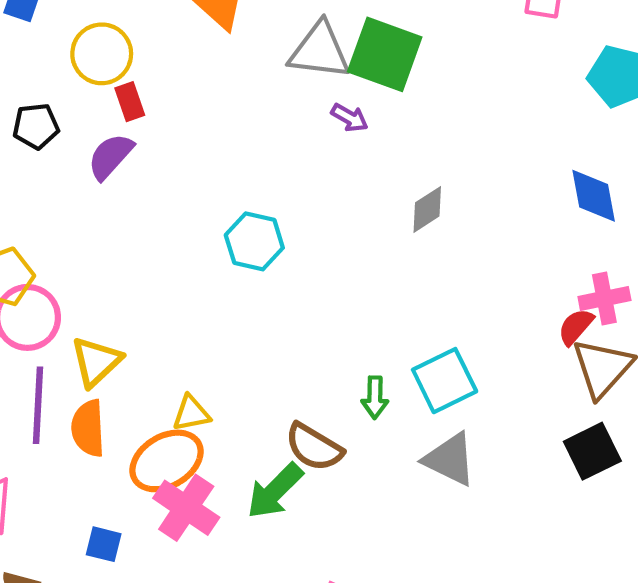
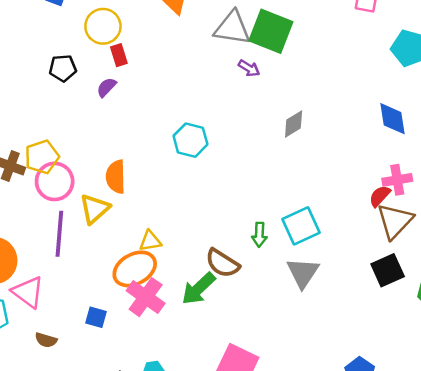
purple semicircle: (110, 156) -> (106, 87), size x0.7
orange semicircle: (88, 428) -> (116, 177), moved
gray triangle: (450, 459) -> (303, 273), turned 36

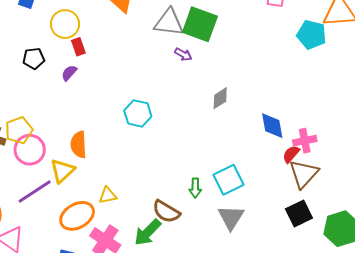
blue diamond: (393, 119) -> (272, 126), moved
purple line: (59, 234) -> (35, 192), turned 54
orange ellipse: (135, 269) -> (77, 216), moved

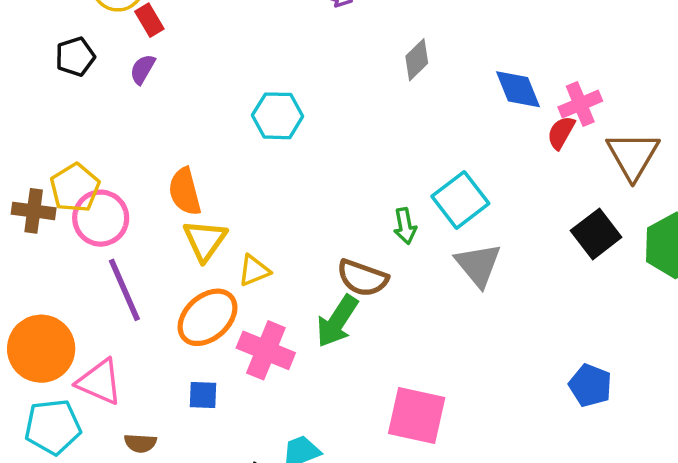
yellow triangle: (62, 171) -> (205, 240), moved
brown triangle: (304, 174) -> (633, 156), moved
purple line: (35, 192) -> (124, 290), turned -69

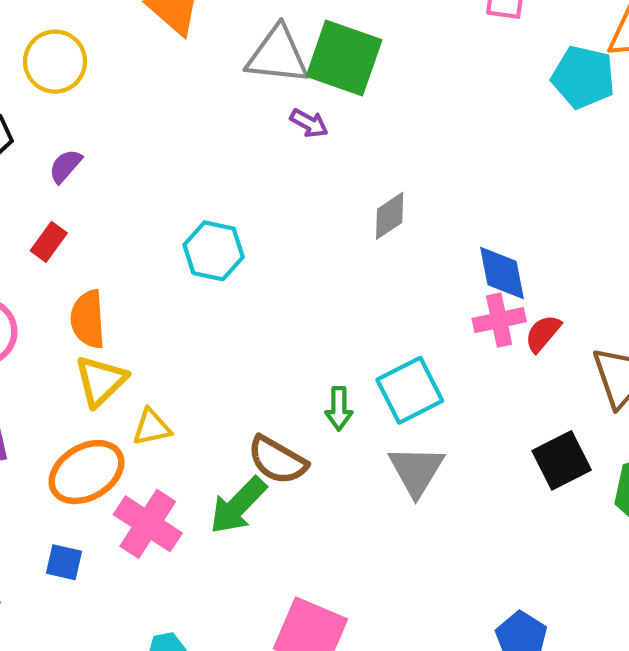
red rectangle: (149, 20) -> (49, 242), moved, turned 56
pink cross: (580, 104) -> (499, 320), moved

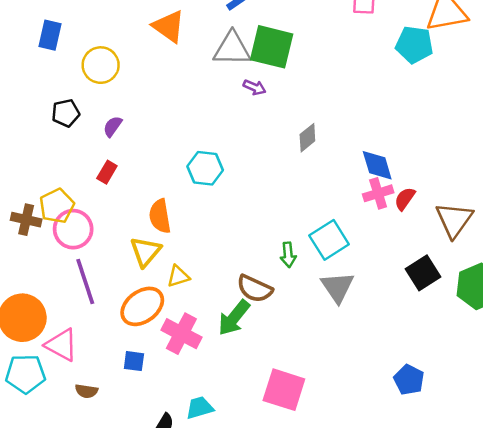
orange semicircle: (88, 319) -> (160, 216), moved

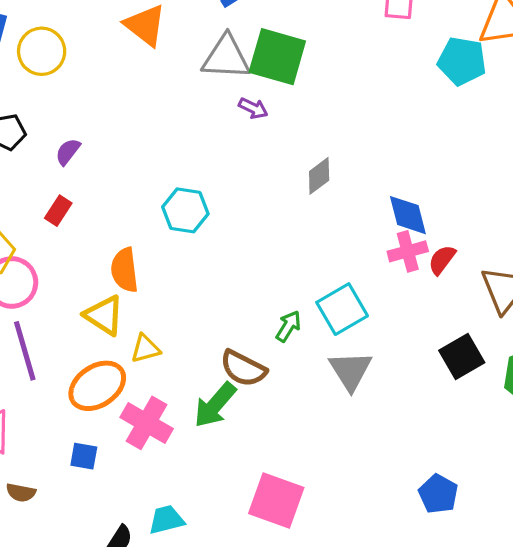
yellow circle: (101, 65) -> (42, 51), moved
yellow triangle: (145, 252) -> (104, 315), turned -40
green arrow: (288, 255) -> (288, 326), turned -145

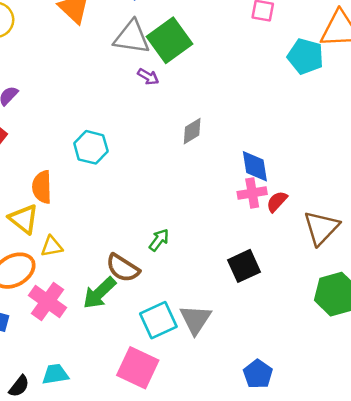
green square: (277, 57) -> (170, 40), turned 33
cyan square: (342, 309) -> (158, 320), moved
black square: (462, 356) -> (244, 266), moved
gray triangle: (351, 371) -> (195, 319), moved

